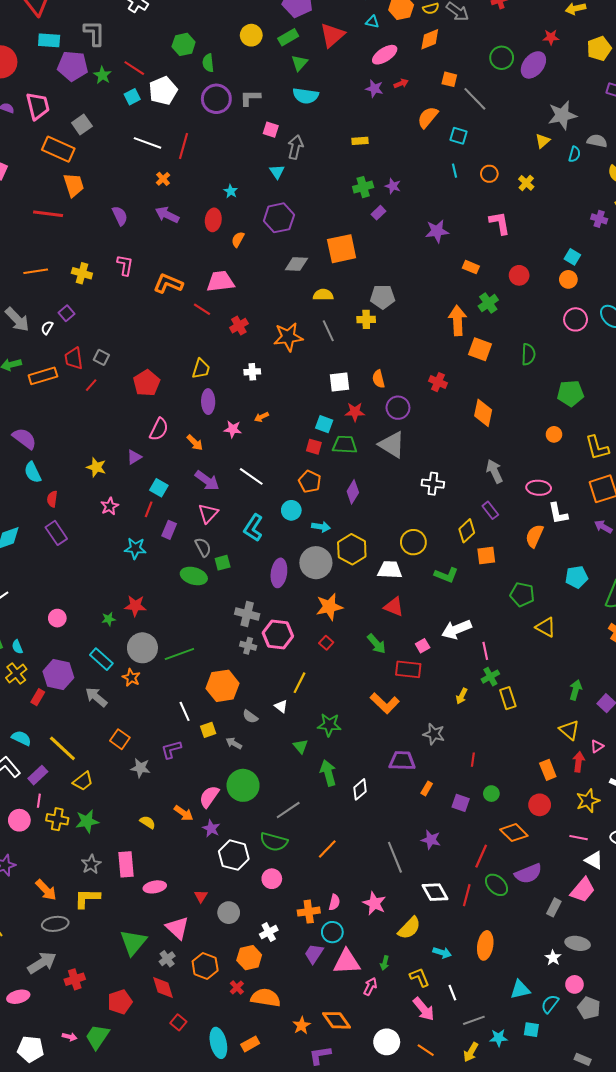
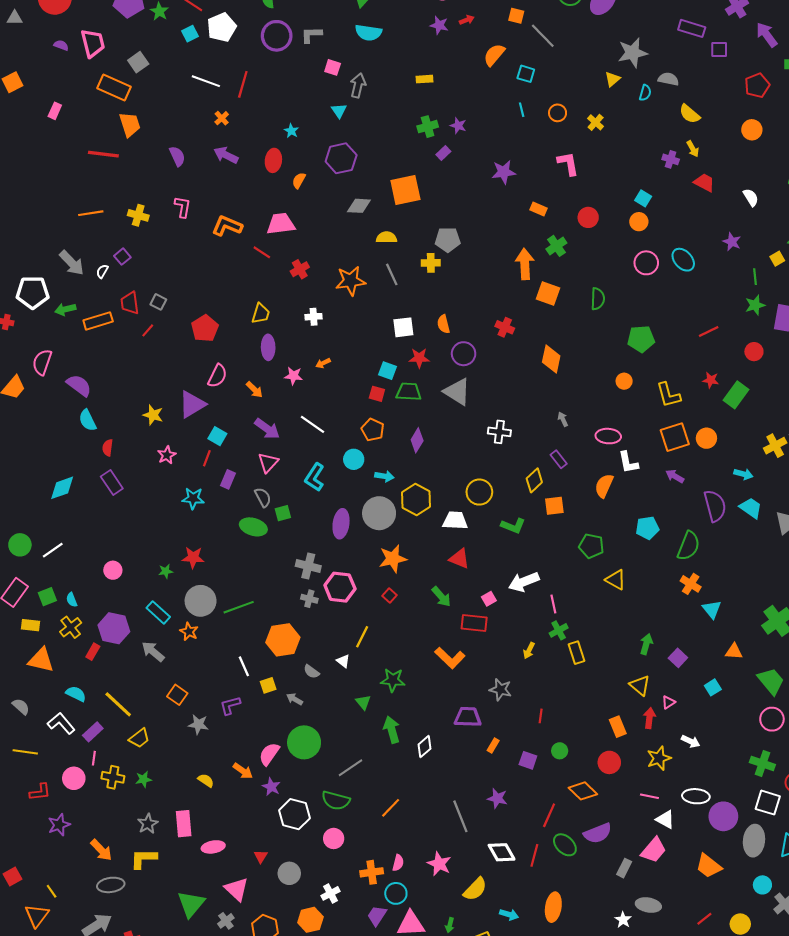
purple triangle: (134, 457) -> (192, 404), size x1.8
gray arrow: (494, 471) -> (563, 419), size x0.6
green star: (87, 821) -> (144, 779), size x0.7

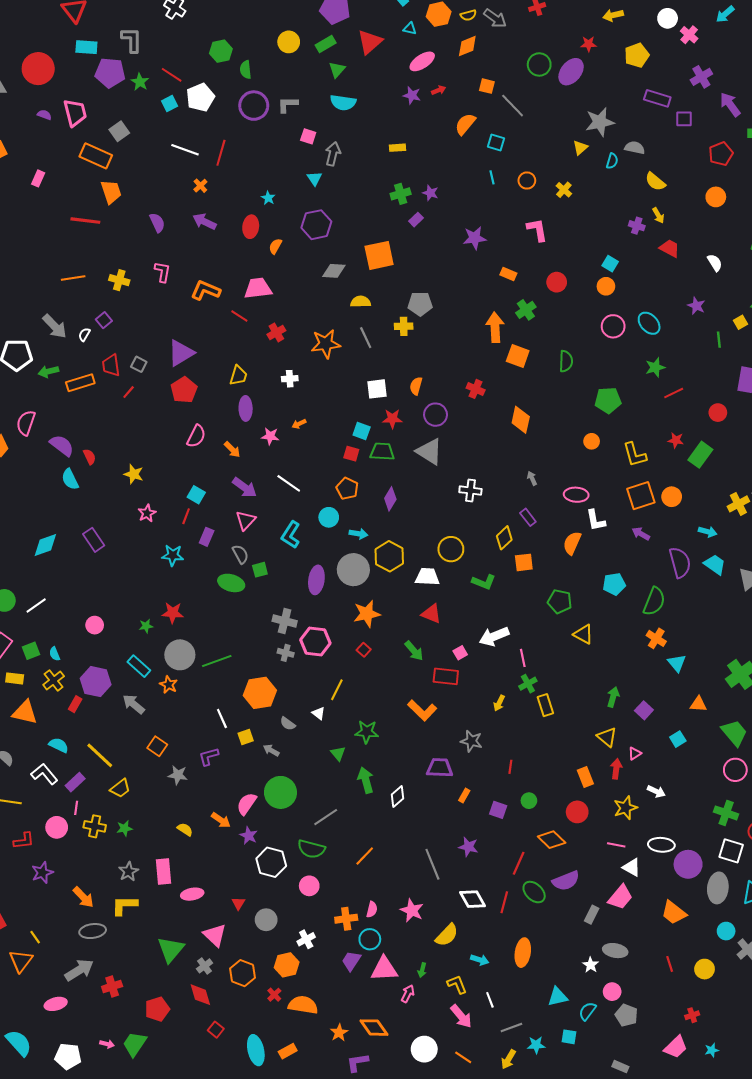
green star: (755, 305) -> (655, 367), moved
orange semicircle: (443, 324) -> (416, 386), turned 30
purple triangle: (192, 404) -> (181, 353), moved
red semicircle: (108, 448) -> (90, 457), moved, turned 147
red line: (704, 919) -> (670, 964), turned -70

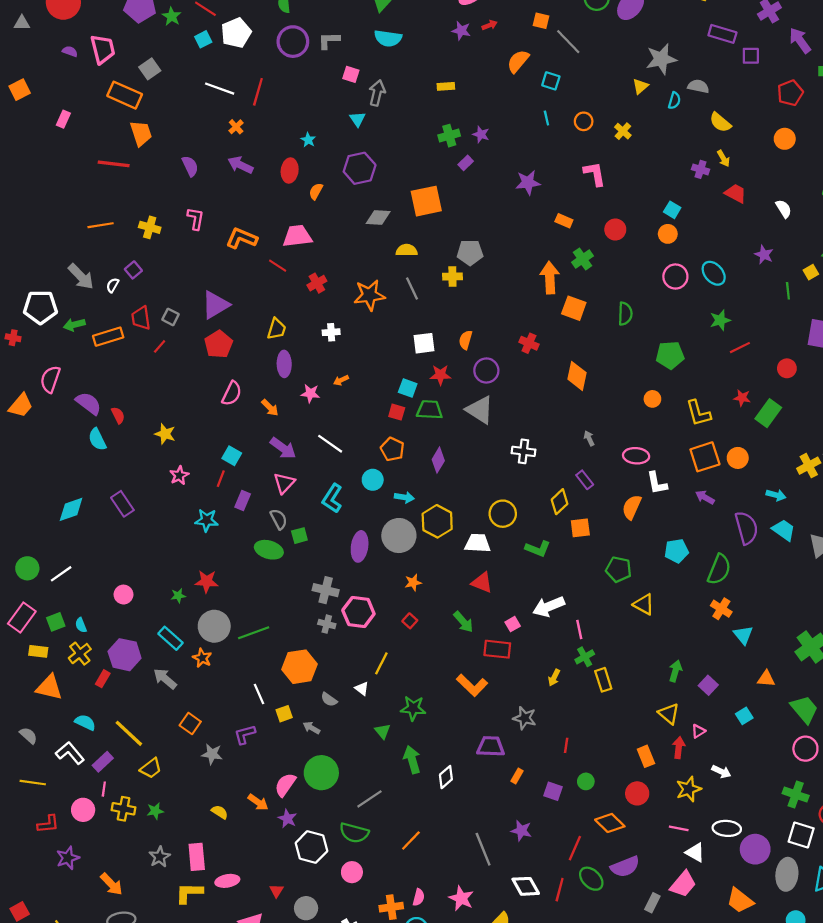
orange star: (367, 614) -> (413, 583), size x0.6
yellow L-shape: (124, 905) -> (189, 893), moved

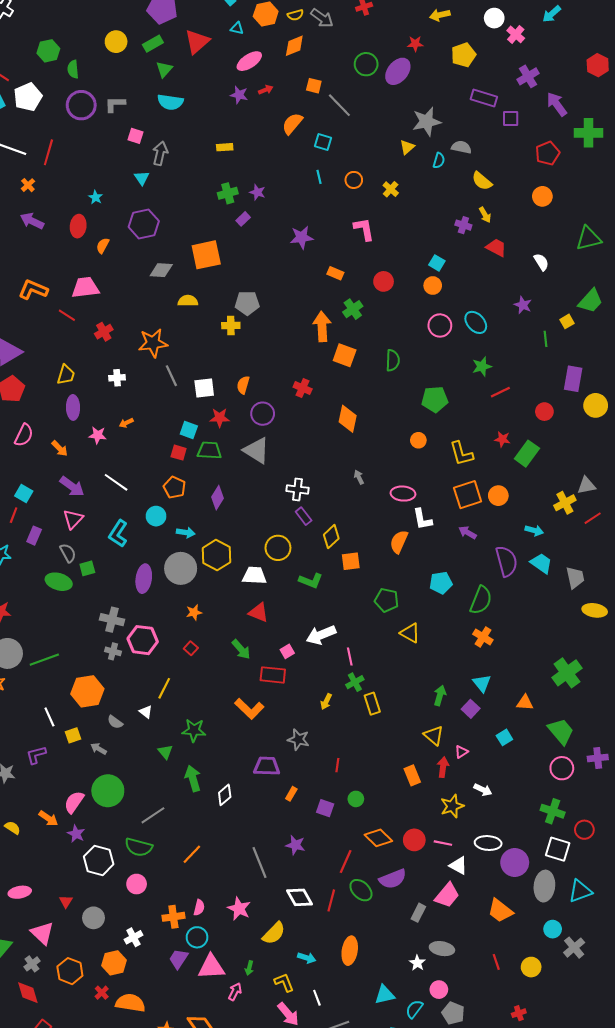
gray line: (412, 289) -> (171, 376), moved
purple rectangle: (585, 480) -> (304, 516), moved
cyan triangle: (743, 635) -> (482, 683), moved
red circle: (637, 793) -> (414, 840), moved

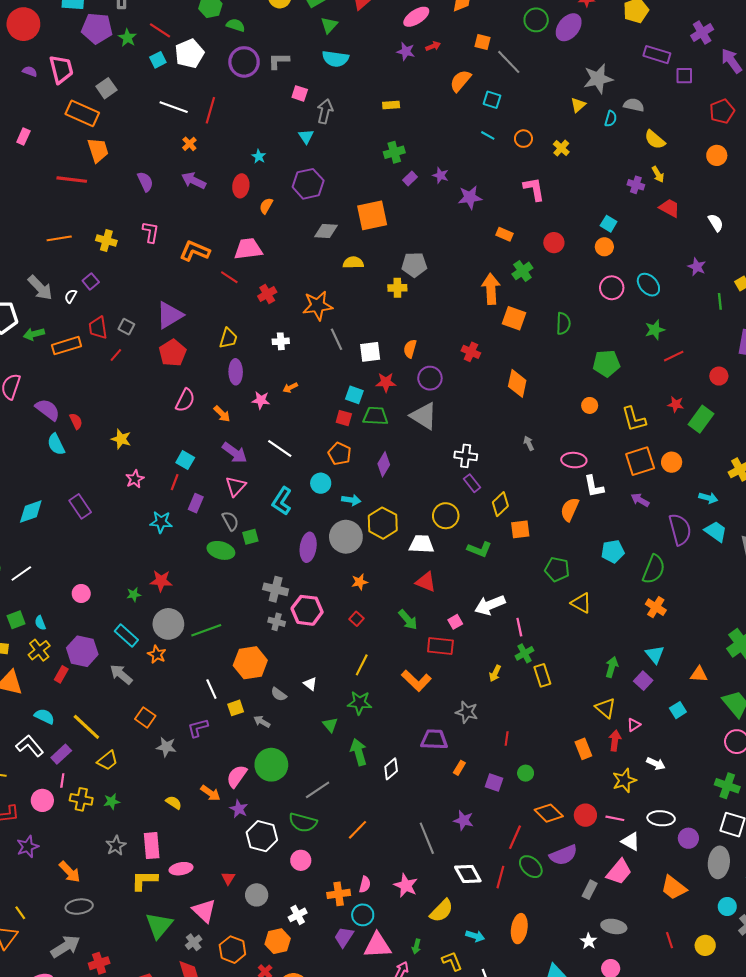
green semicircle: (73, 69) -> (236, 25), turned 114
cyan line: (319, 177) -> (488, 135), turned -48
purple star: (257, 192) -> (440, 175), moved
yellow line: (164, 688) -> (362, 665), moved
purple circle: (515, 862) -> (688, 838), size x0.7

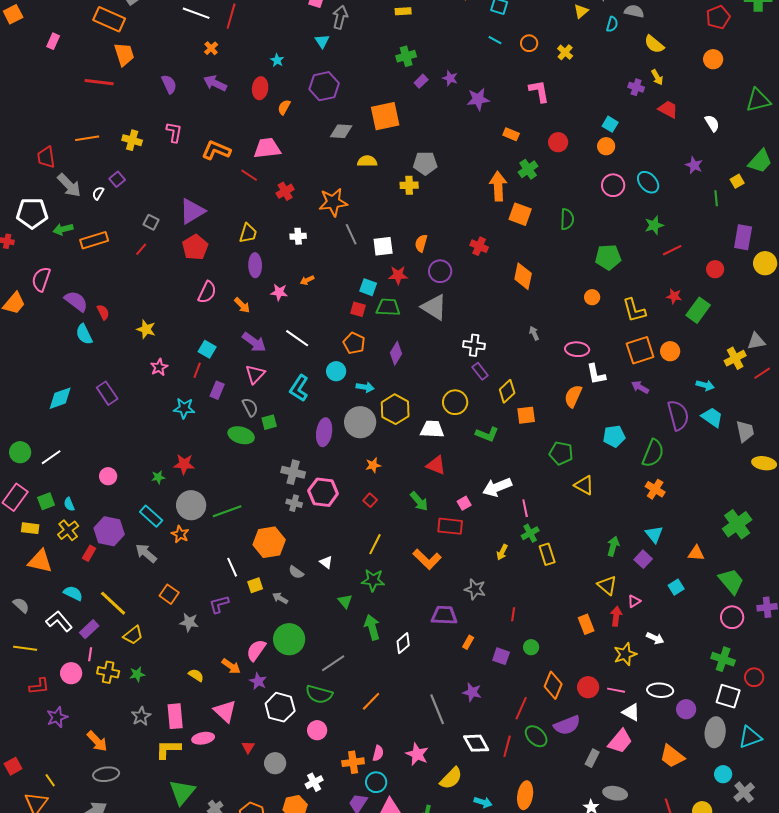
red trapezoid: (98, 328) -> (46, 157), moved
orange diamond: (549, 813) -> (553, 685), turned 68
pink triangle: (204, 911) -> (225, 711), moved

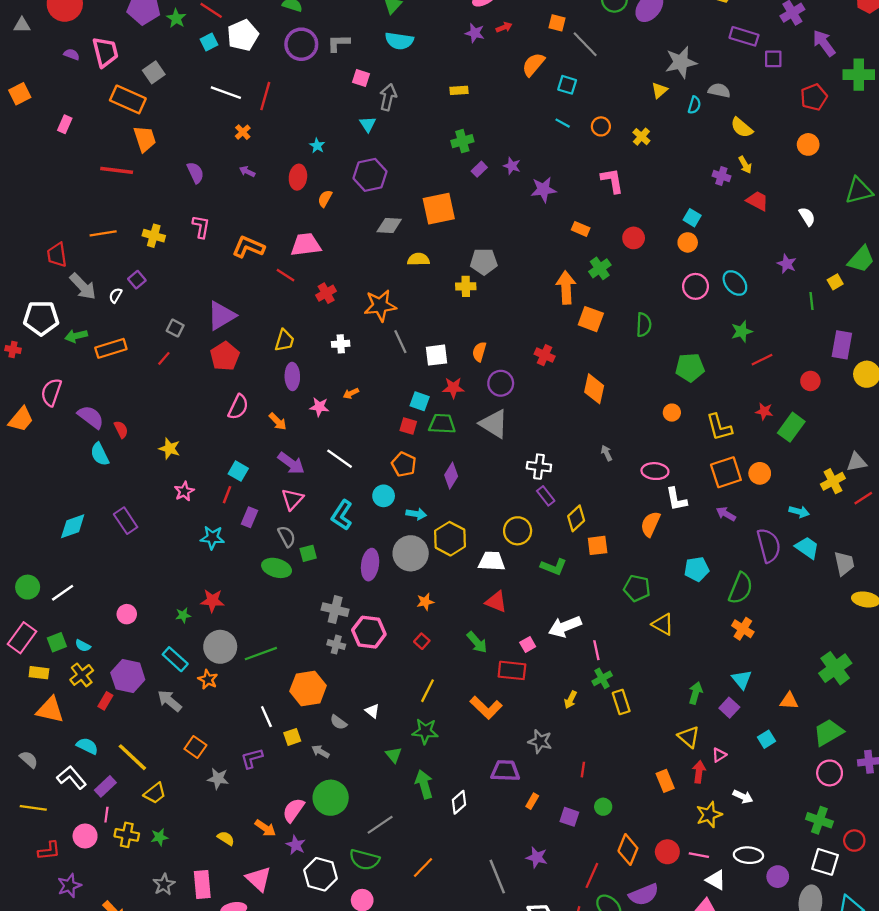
purple arrow: (215, 83) -> (247, 171), size x0.6
cyan semicircle: (69, 504) -> (83, 646), turned -40
green trapezoid: (731, 581) -> (828, 732), turned -80

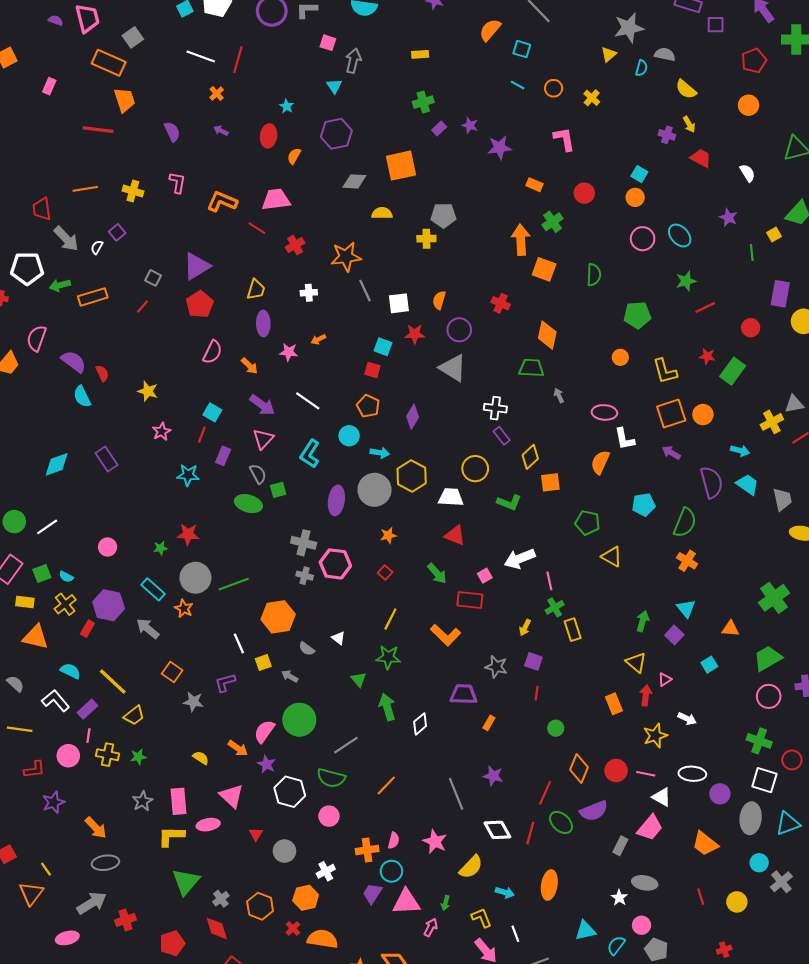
green trapezoid: (442, 424) -> (531, 368), moved
purple square: (569, 817) -> (533, 661), moved

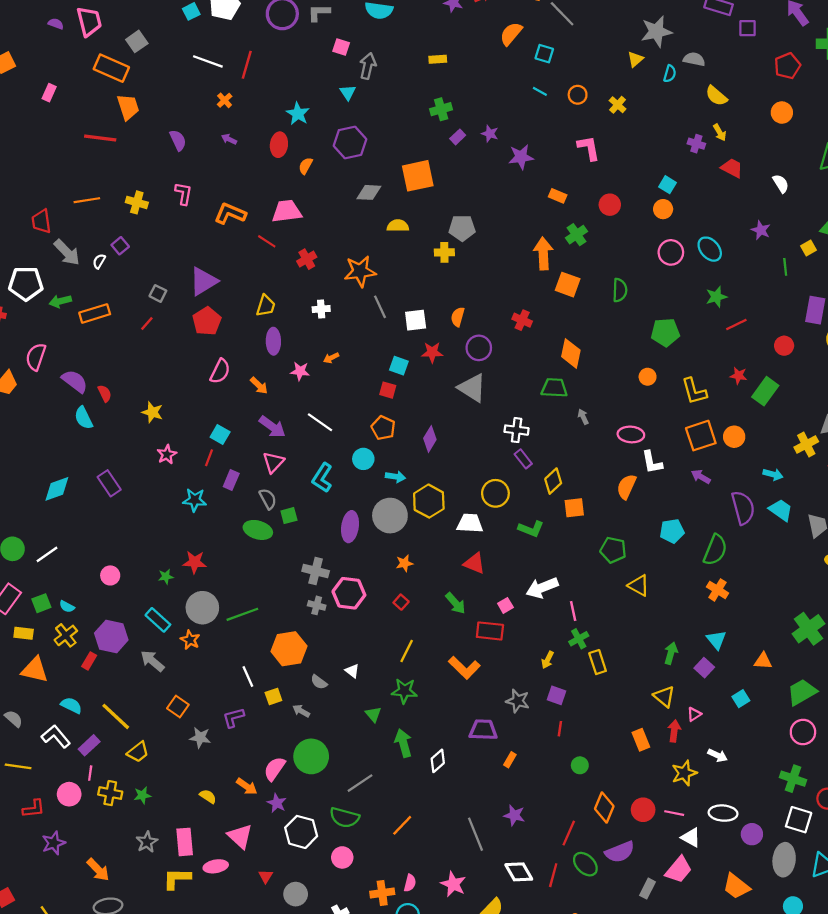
cyan star: (287, 106) -> (298, 114), size x1.5

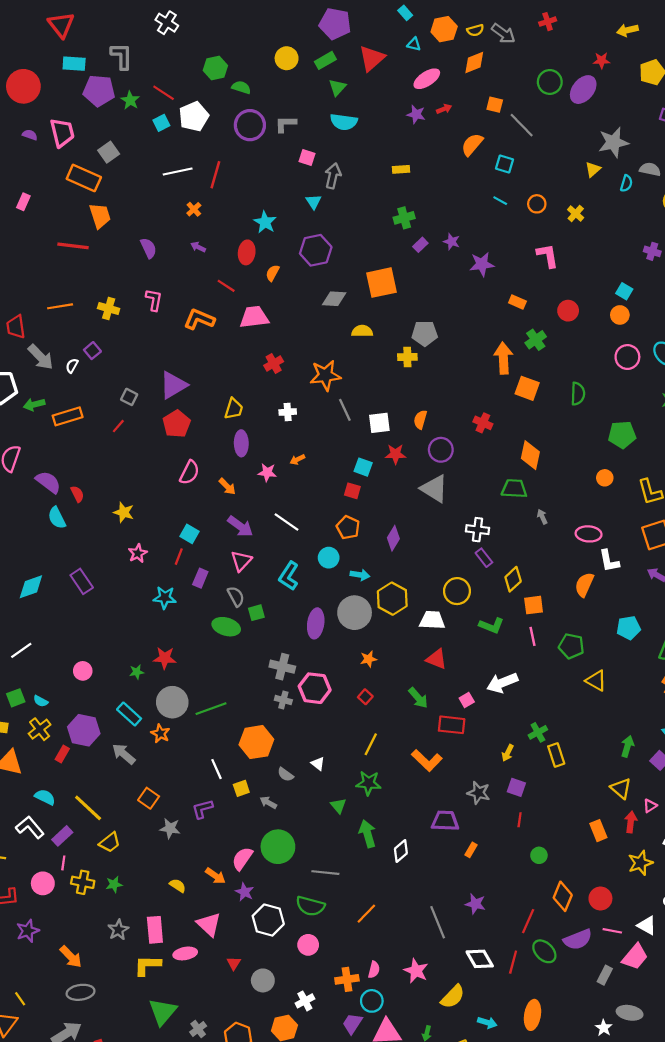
white line: (208, 61) -> (178, 172), turned -32
red line: (267, 241) -> (226, 286), moved
pink line: (573, 611) -> (532, 636), moved
gray line: (360, 783) -> (325, 873), turned 40
pink line: (674, 813) -> (612, 931), moved

